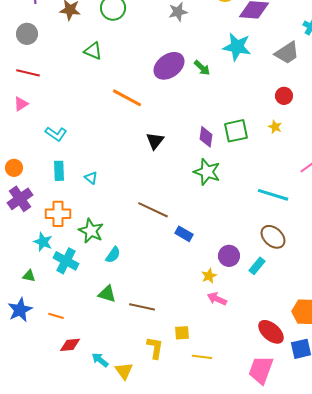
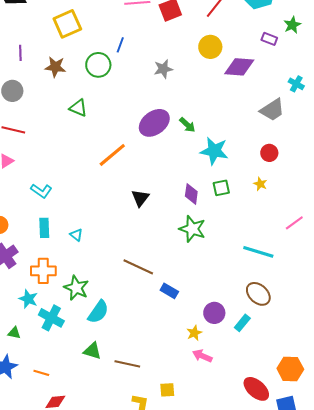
cyan star: (237, 47) -> (214, 151), moved
orange line: (127, 98) -> (112, 155), turned -68
green square: (236, 131) -> (221, 188), size x0.7
cyan semicircle: (113, 255) -> (98, 312), size x1.4

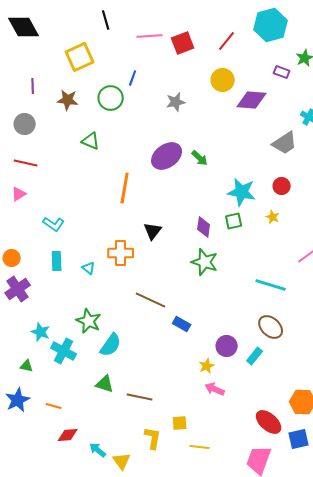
cyan star: (214, 151) -> (242, 192), moved
orange line: (112, 155) -> (125, 188), turned -40
orange cross: (43, 271) -> (121, 253), moved

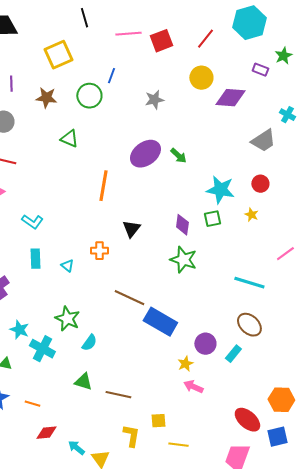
orange cross: (121, 253) -> (99, 251), size x0.7
blue rectangle: (182, 324) -> (160, 322), size x1.8
cyan semicircle: (111, 345) -> (89, 343), size x0.7

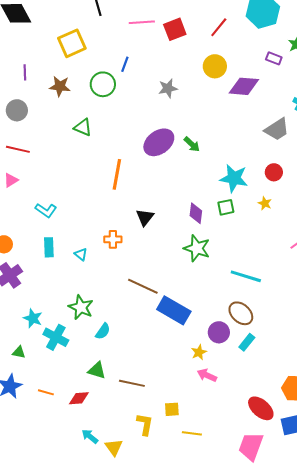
cyan line: (249, 283) -> (246, 276), moved
brown ellipse: (249, 325) -> (241, 313), moved
red diamond: (46, 433) -> (79, 398), moved

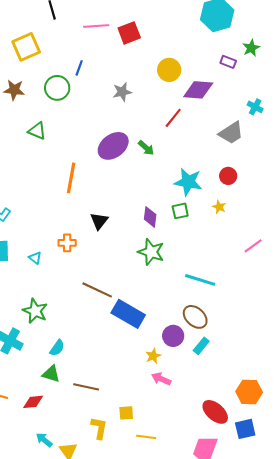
red line: (219, 27) -> (173, 118), moved
cyan semicircle: (103, 331) -> (57, 348), moved

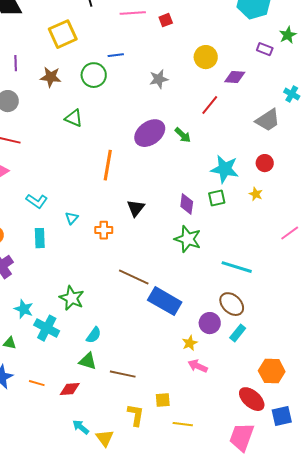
red square: (129, 33) -> (166, 20), size x0.6
blue line: (79, 68) -> (116, 55), turned 63
purple diamond: (198, 90) -> (235, 77), size x0.7
cyan triangle: (35, 258) -> (72, 218), moved, turned 32
orange hexagon: (249, 392) -> (272, 371), moved

